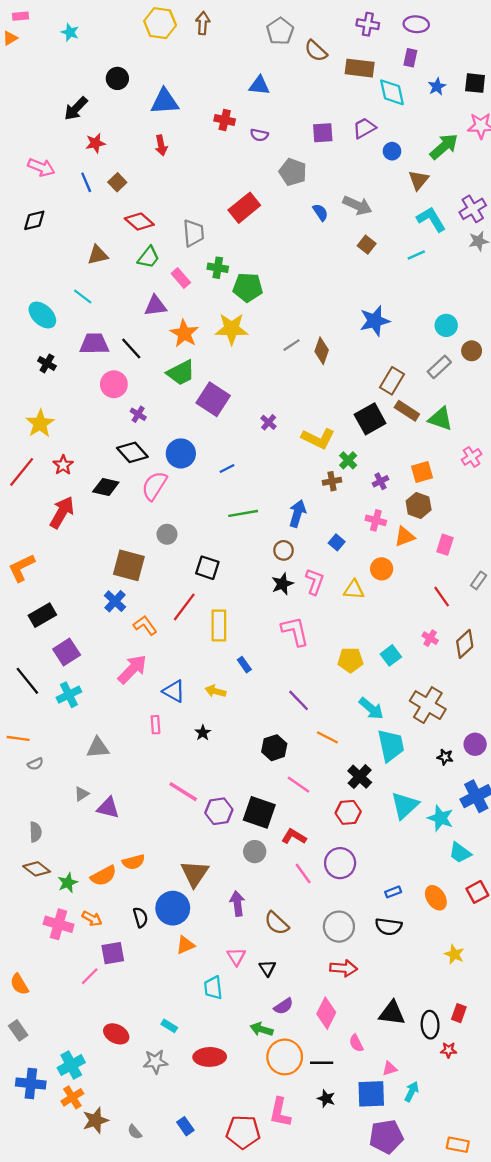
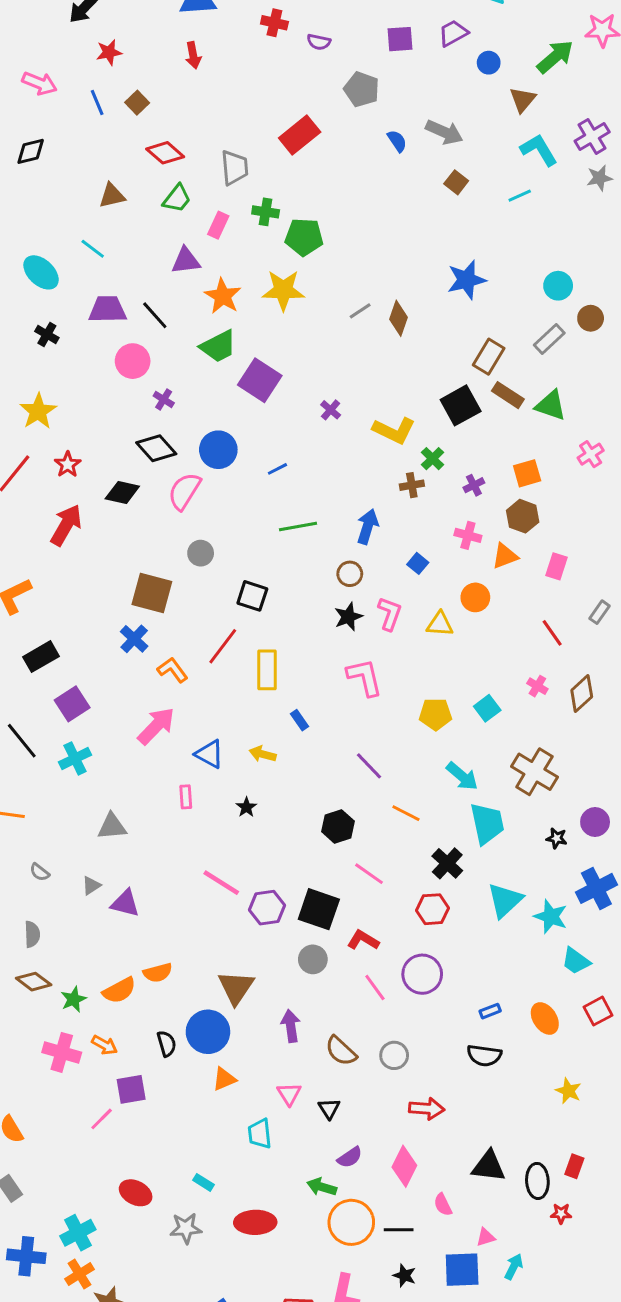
pink rectangle: (181, 278) -> (218, 225), turned 66
gray semicircle: (35, 764) -> (40, 872), moved, turned 63
gray circle: (339, 927) -> (394, 1055), moved, size x0.7

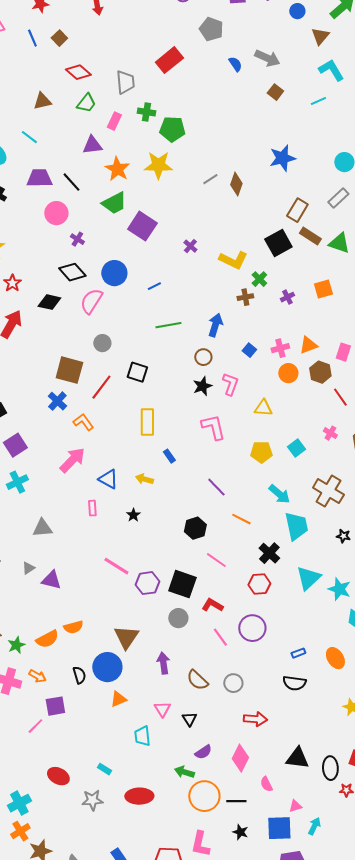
brown hexagon: (523, 516) -> (320, 372), moved
pink cross: (468, 535) -> (280, 348), moved, turned -30
yellow triangle: (440, 624) -> (263, 408), moved
red line: (223, 646) -> (101, 387), moved

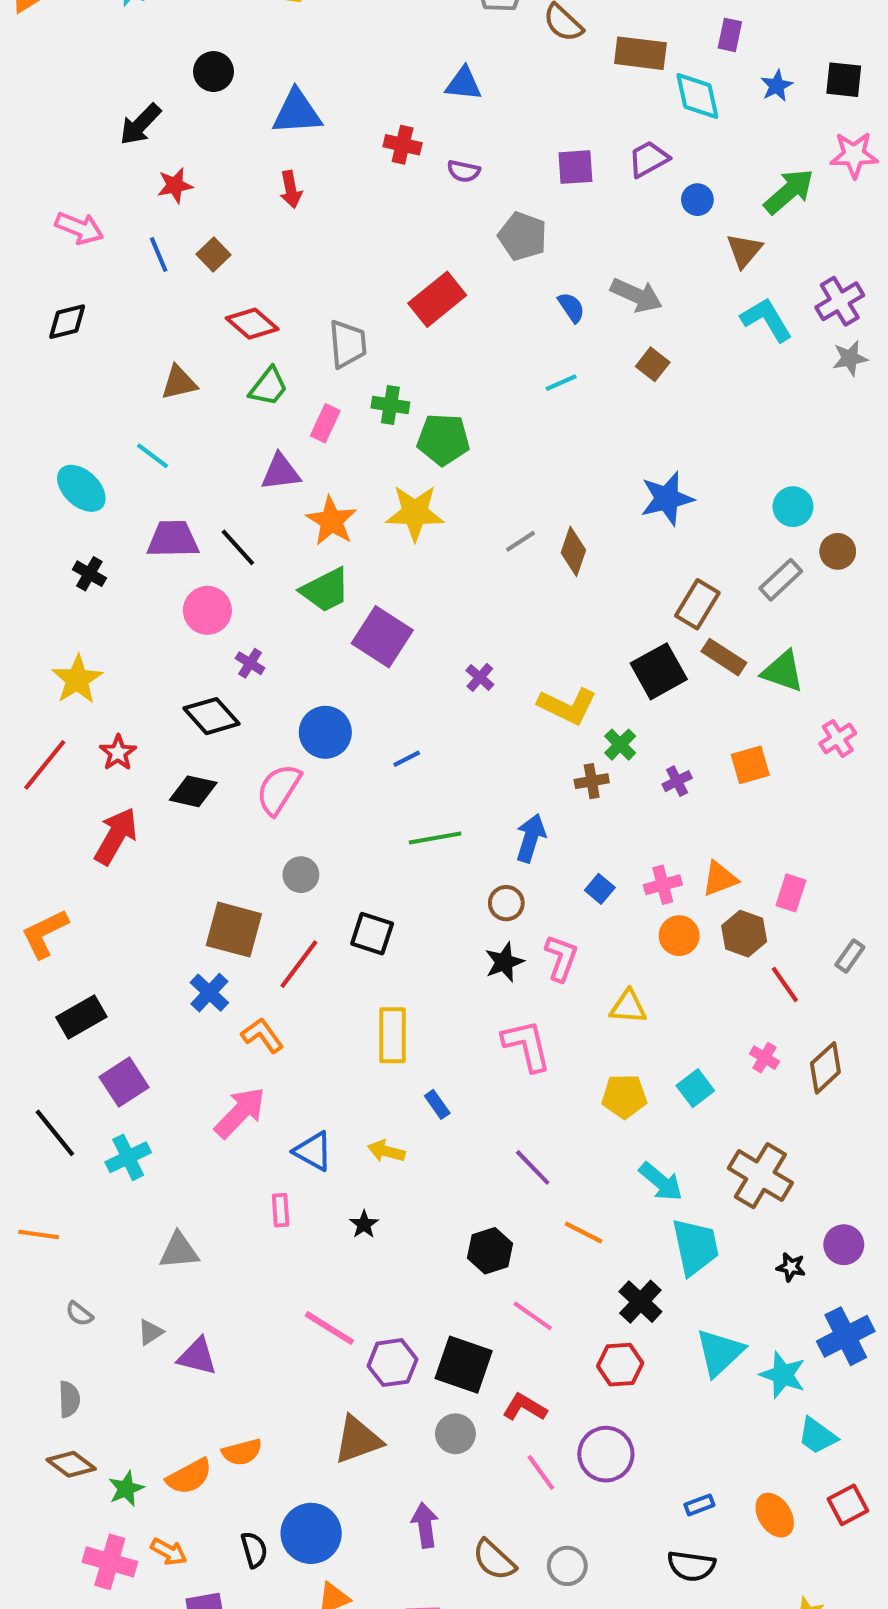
cyan line: (318, 101) -> (561, 383), moved
black diamond: (72, 272) -> (211, 716), moved
brown triangle: (126, 637) -> (358, 1440), moved, turned 36

